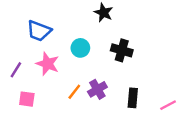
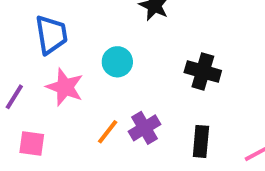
blue trapezoid: (39, 31) -> (51, 35), turned -120
black cross: (122, 50) -> (203, 72), moved

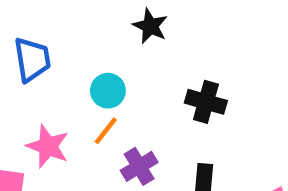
pink star: (65, 87) -> (48, 146), moved
orange line: (108, 132) -> (106, 131), moved

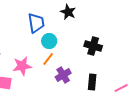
blue trapezoid: (32, 59) -> (36, 23), moved
pink star: (48, 146) -> (22, 66), turned -30

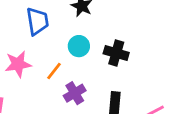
cyan circle: (49, 41) -> (79, 46), moved
pink star: (22, 66) -> (18, 64), moved

